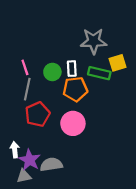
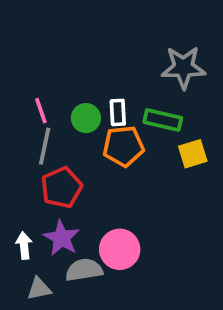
gray star: (94, 41) -> (183, 67), moved
yellow square: (118, 63) -> (193, 154), moved
pink circle: (73, 123) -> (120, 249), moved
purple star: (30, 160) -> (62, 238), moved

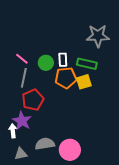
pink line: (41, 111) -> (22, 59), turned -32
yellow square: (193, 154) -> (84, 82), moved
purple star: (62, 238) -> (22, 121), moved
pink circle: (120, 249) -> (70, 150), moved

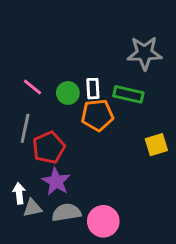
gray line: (24, 78) -> (25, 128), moved
yellow square: (84, 82) -> (156, 145), moved
purple star: (22, 121) -> (56, 181), moved
gray triangle: (21, 154) -> (32, 208), moved

